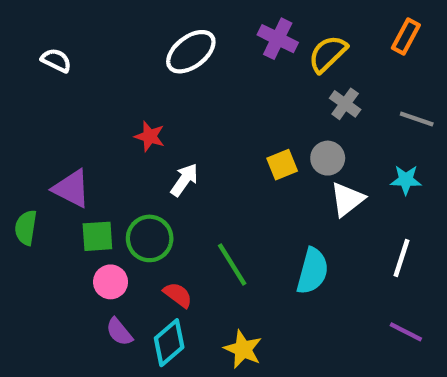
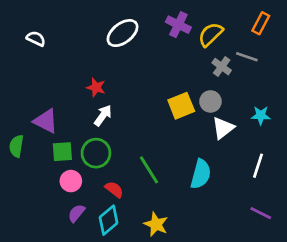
gray line: (417, 119) -> (247, 57), moved
yellow square: (282, 165) -> (181, 106), size x1.4
white arrow: (184, 180) -> (103, 115), moved
purple semicircle: (119, 332) -> (76, 213), turned 78

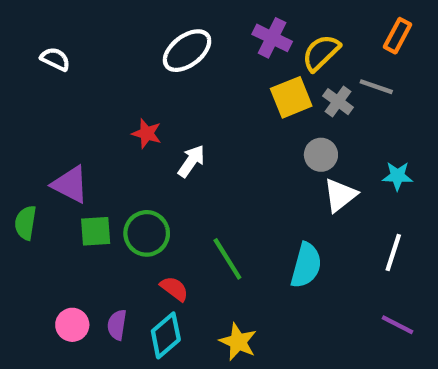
yellow square: (181, 106) -> (291, 97), moved
white arrow: (103, 115) -> (191, 161), moved
pink circle: (71, 181) -> (72, 325), moved
purple semicircle: (76, 213) -> (117, 325), turned -30

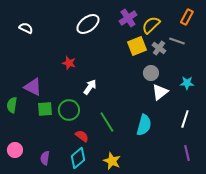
purple cross: (272, 38) -> (128, 18), turned 30
white arrow: (191, 161) -> (90, 87), moved
pink circle: (72, 325) -> (15, 150), moved
purple semicircle: (117, 325) -> (45, 158), moved
purple line: (397, 325) -> (187, 153), turned 49

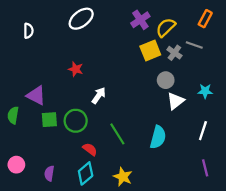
white ellipse: (88, 24) -> (81, 19), moved
white semicircle: (26, 28) -> (28, 31), turned 64

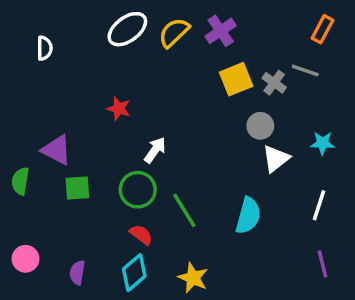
yellow semicircle: (166, 27) -> (174, 33), moved
green circle: (76, 121) -> (138, 190), moved

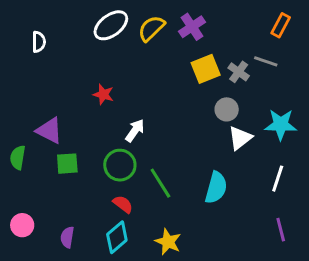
cyan star: (322, 143) -> (281, 124), size x1.5

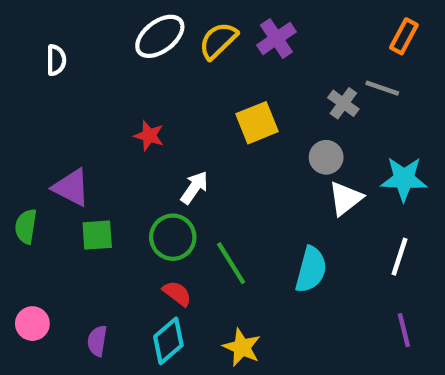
yellow square: (206, 69) -> (257, 123), moved

